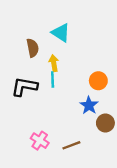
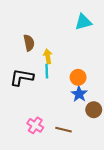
cyan triangle: (61, 33) -> (83, 22), moved, turned -48
orange circle: (98, 81) -> (78, 77), moved
brown line: (71, 145) -> (63, 130), turned 35

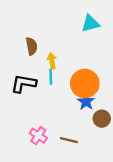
orange circle: (78, 77) -> (85, 84), size x1.6

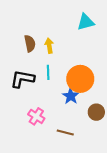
yellow arrow: (52, 61) -> (49, 46), moved
blue star: (86, 102) -> (71, 96), moved
pink cross: (38, 136) -> (36, 116), moved

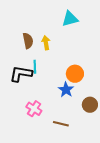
cyan triangle: (86, 22) -> (70, 19), moved
cyan line: (48, 72) -> (35, 67), moved
orange circle: (80, 79) -> (75, 74), size x0.7

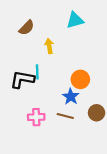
brown semicircle: (28, 41) -> (27, 28), moved, turned 56
pink cross: (34, 109) -> (36, 117), turned -35
brown line: (61, 124) -> (65, 116), moved

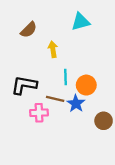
cyan line: (37, 72) -> (66, 77), moved
brown line: (65, 116) -> (55, 99), moved
pink cross: (36, 117) -> (39, 113), moved

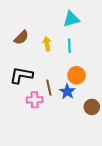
brown semicircle: (29, 30) -> (21, 37), moved
cyan line: (66, 77) -> (69, 46), moved
brown line: (55, 99) -> (49, 88), turned 63

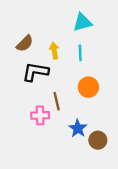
black L-shape: (21, 75) -> (35, 72), moved
blue star: (67, 92) -> (78, 128), moved
brown circle: (92, 107) -> (98, 140), moved

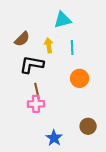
cyan triangle: (83, 22) -> (63, 20), moved
brown line: (57, 101) -> (37, 91), moved
blue star: (78, 128) -> (54, 138), moved

